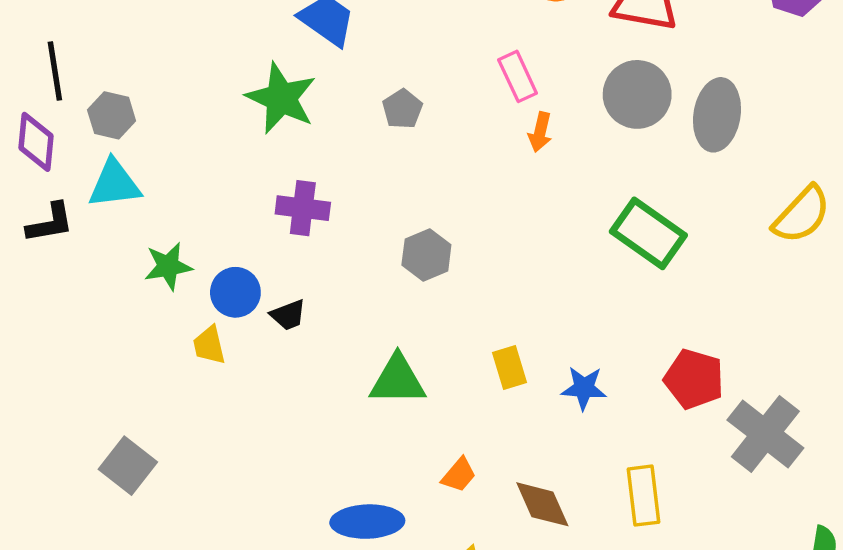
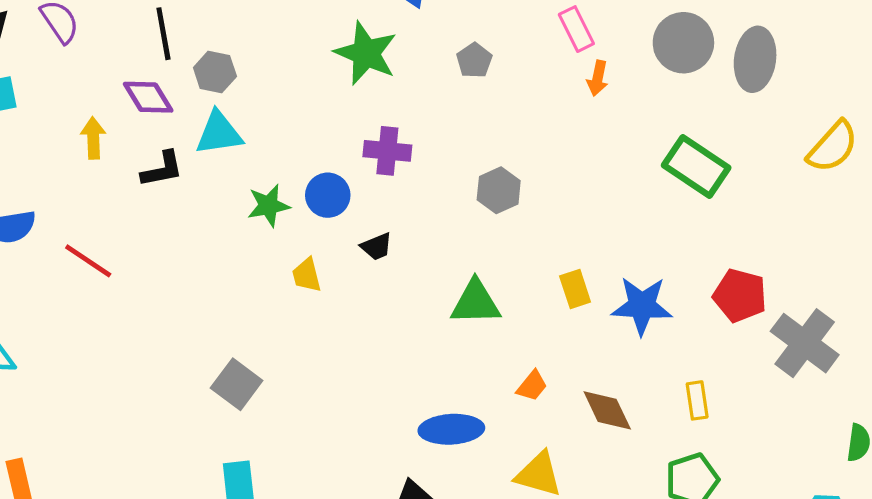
purple diamond: (36, 142) -> (148, 97), turned -36
blue circle: (235, 292) -> (328, 195), moved
blue star: (584, 388) -> (642, 306), size x1.5
yellow rectangle: (643, 496) -> (697, 400), size x0.7

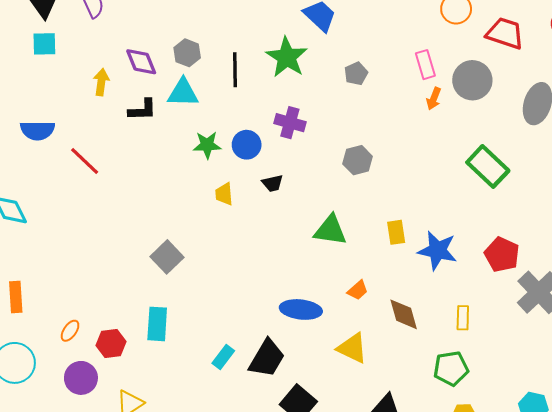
black line: (163, 34) -> (235, 70), moved
gray circle: (683, 43) -> (472, 80), moved

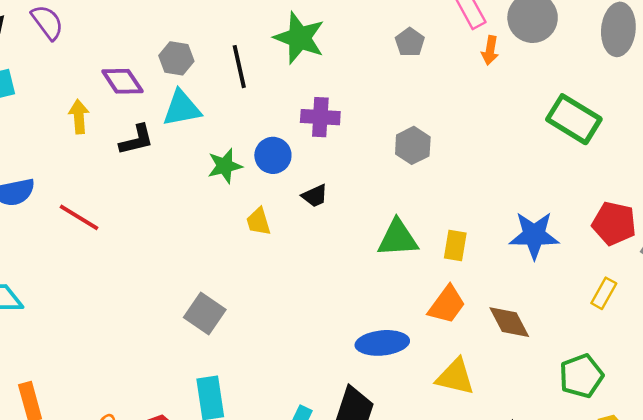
gray pentagon: (356, 74) -> (410, 42), moved
yellow rectangle: (396, 232) -> (455, 246), moved, turned 30
orange trapezoid: (358, 290) -> (447, 305), size x1.5
yellow rectangle: (463, 318) -> (604, 293), moved, turned 40

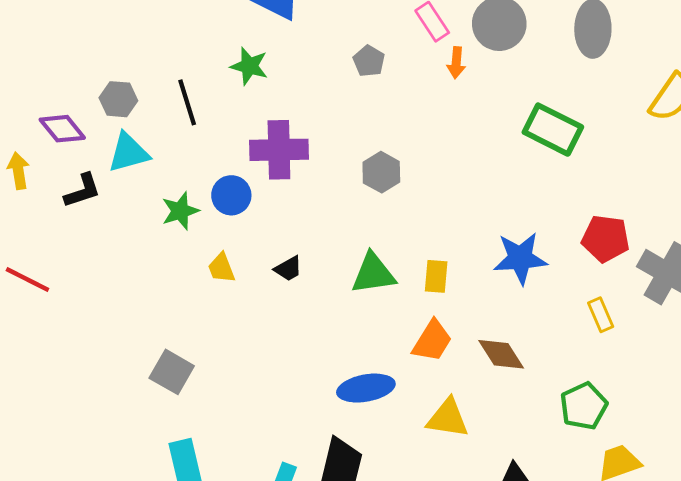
green star: (299, 38) -> (249, 66), size x0.7
purple cross: (320, 117) -> (279, 150), size x1.4
black trapezoid: (315, 196) -> (288, 269), moved
yellow rectangle: (604, 293) -> (601, 315), turned -48

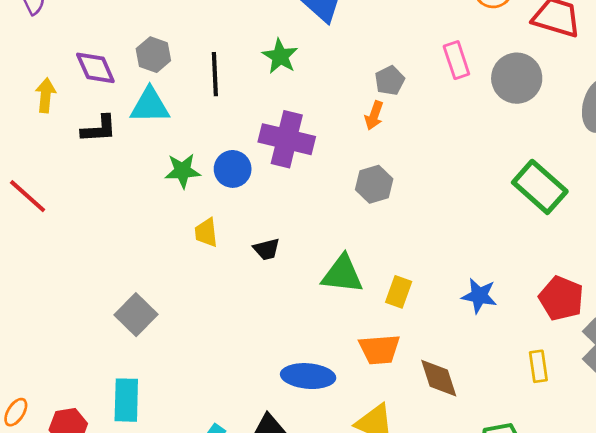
orange arrow: (456, 63) -> (374, 115), moved
blue star: (520, 258) -> (479, 296), size x0.7
orange trapezoid: (432, 341) -> (379, 349), turned 39

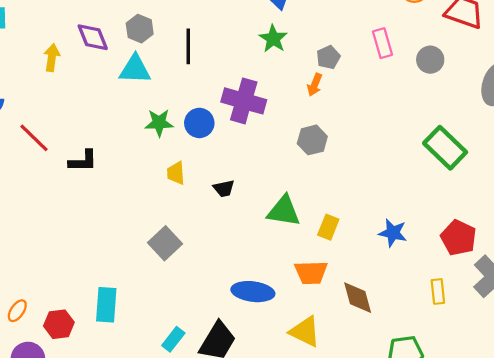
green star: (280, 56) -> (273, 39), moved
gray circle: (517, 78) -> (430, 60), size x0.7
black L-shape: (99, 129) -> (83, 161), moved
gray square: (136, 315) -> (165, 243), moved

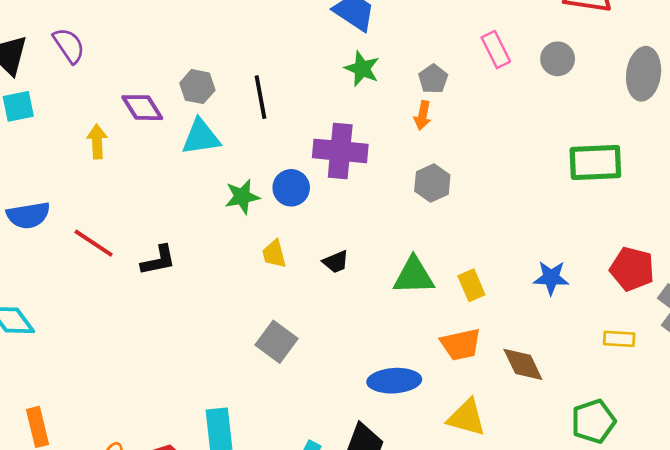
green rectangle: (445, 148) -> (595, 163), turned -36
yellow rectangle: (328, 227) -> (471, 285), turned -35
yellow rectangle: (438, 291) -> (619, 339), turned -70

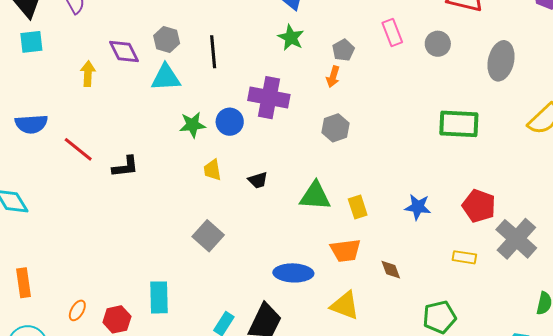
brown diamond: (523, 364) -> (391, 270), size x0.7

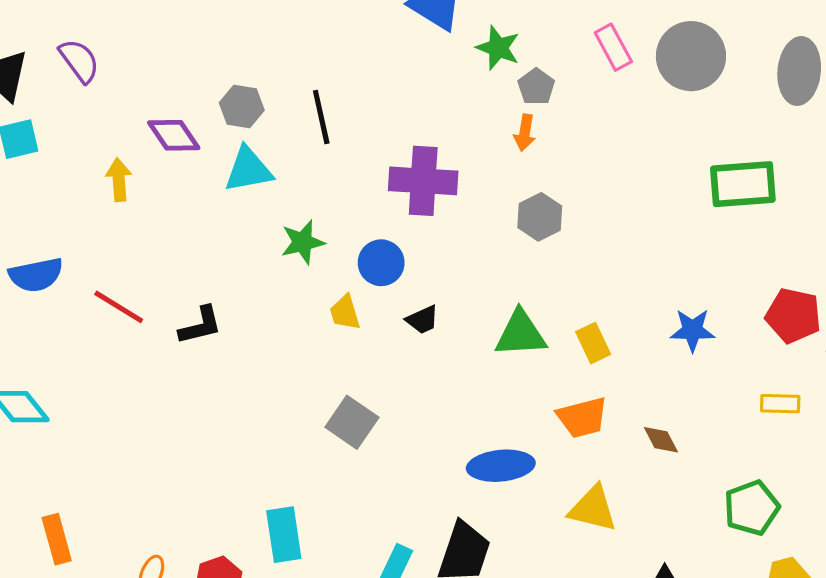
green star: (291, 38) -> (498, 48), moved
gray circle: (438, 44) -> (691, 56), size x1.6
blue circle: (230, 122) -> (381, 263), moved

